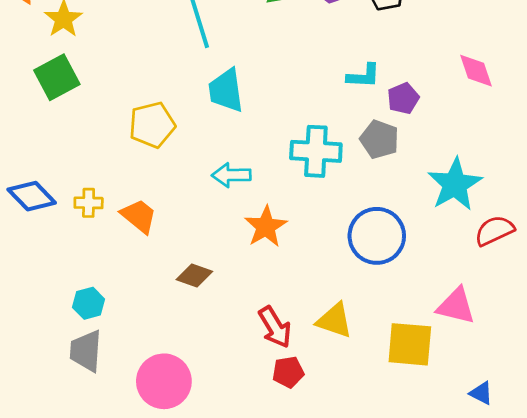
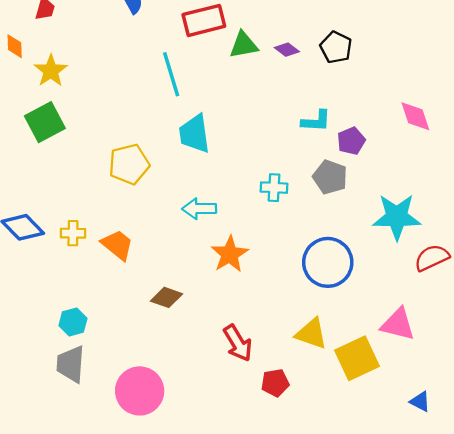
cyan cross: (316, 151) -> (274, 188), size x0.6
cyan star: (455, 184) -> (397, 217), turned 30
yellow triangle: (334, 320) -> (311, 334), moved
yellow square: (410, 344) -> (357, 358), turned -30
red pentagon: (288, 372) -> (275, 383), moved

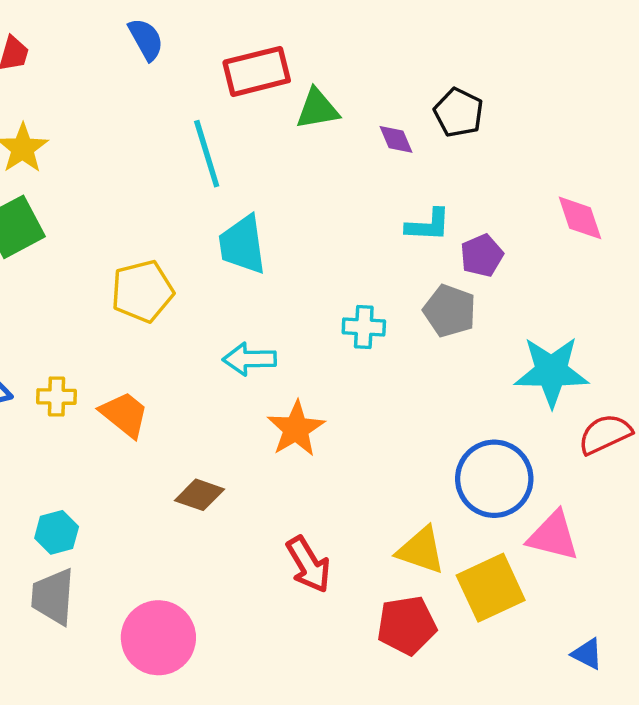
purple diamond: (287, 50) -> (396, 139), moved, turned 30
blue circle: (328, 262) -> (494, 479), moved
red pentagon: (275, 383) -> (407, 625), moved, size x1.4

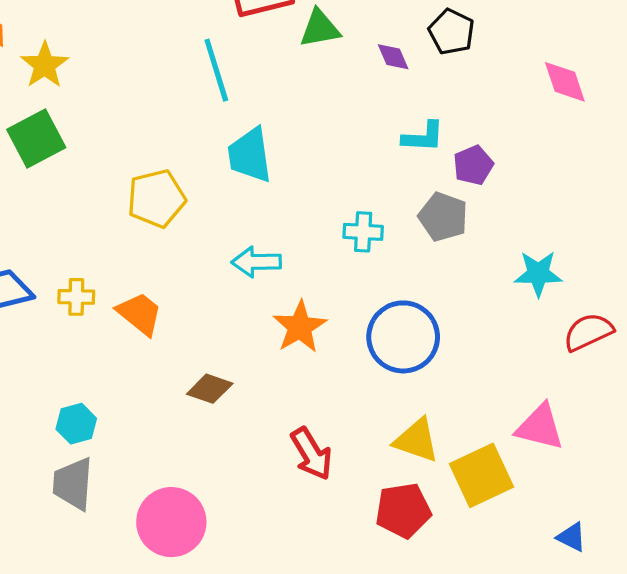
pink diamond: (580, 218) -> (565, 82), moved
cyan star: (551, 372) -> (538, 274), size x0.7
blue circle: (494, 479) -> (403, 337), moved

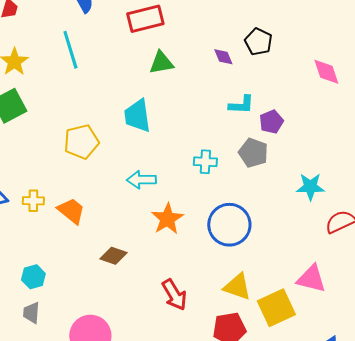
green triangle: (320, 28) -> (161, 63), moved
cyan line: (216, 70) -> (70, 50), moved
gray trapezoid: (73, 484) -> (31, 313), size x0.7

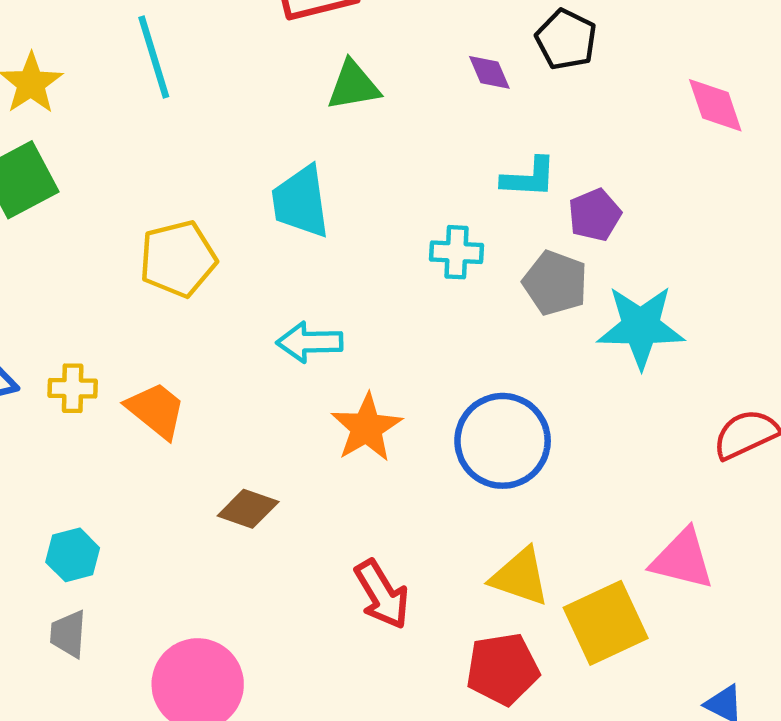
cyan cross: (205, 162) -> (456, 252), moved
cyan star: (310, 187) -> (641, 327), moved, size x1.4

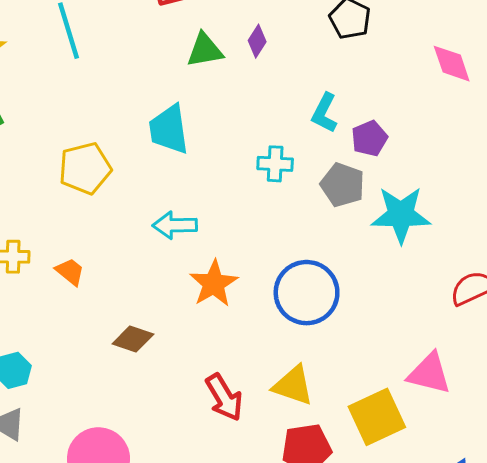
purple diamond: (489, 72) -> (257, 41), moved, turned 56
cyan L-shape: (529, 178) -> (324, 113), turned 114
orange trapezoid: (156, 410) -> (70, 272), size x0.7
yellow triangle: (520, 577) -> (293, 385), moved

